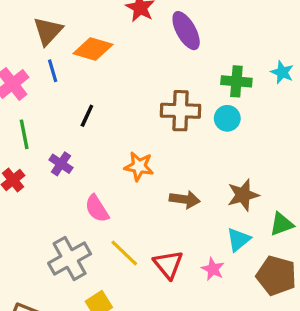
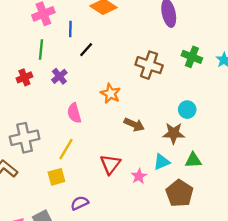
blue line: (53, 71) -> (70, 29), moved
cyan circle: (227, 118) -> (187, 110), moved
yellow line: (124, 253) -> (66, 149), moved, turned 60
gray cross: (70, 259) -> (25, 138), moved

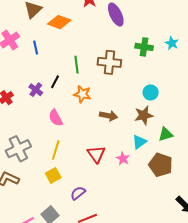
green line: (41, 49) -> (76, 65), moved
black line: (86, 50) -> (55, 82), moved

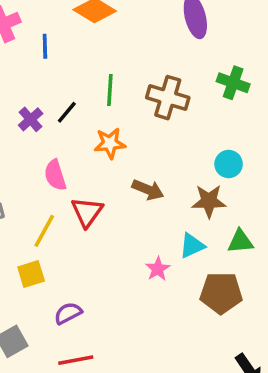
orange star: (82, 94) -> (110, 143), turned -30
red triangle: (96, 154) -> (87, 212), moved
brown pentagon: (161, 165) -> (221, 293), turned -30

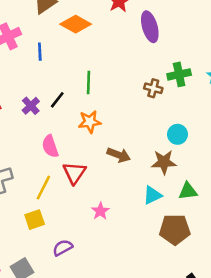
green cross: (233, 83) -> (179, 74), turned -30
brown cross: (168, 98) -> (153, 88), moved, size x0.6
pink star: (158, 269) -> (100, 211), moved

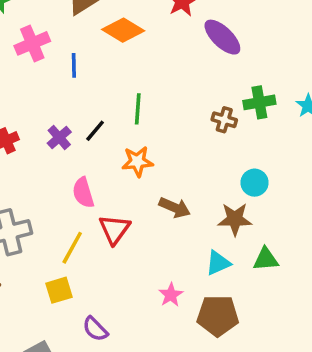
purple ellipse: (150, 27) -> (222, 37), turned -32
pink star: (100, 211) -> (171, 295), moved
brown pentagon: (175, 229) -> (218, 316), moved
purple semicircle: (63, 248) -> (95, 329), turned -108

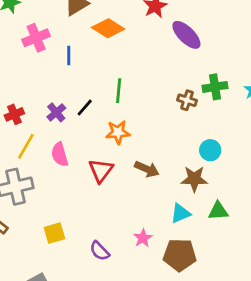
pink semicircle: (83, 193) -> (60, 154), moved
red triangle: (115, 229) -> (101, 171), moved
yellow line: (72, 248) -> (26, 146), moved
purple semicircle: (95, 329) -> (100, 251), moved

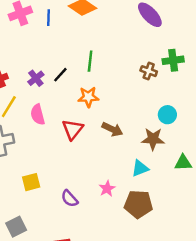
blue line: (69, 56) -> (49, 18), moved
green triangle: (218, 211) -> (183, 163), moved

